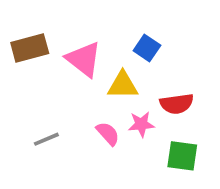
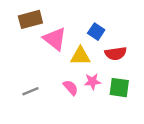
brown rectangle: (30, 48) -> (30, 19), moved
red semicircle: (177, 104) -> (116, 53), moved
green square: (182, 156) -> (119, 88), moved

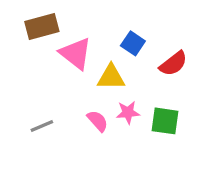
red semicircle: (116, 53) -> (173, 64), moved, turned -30

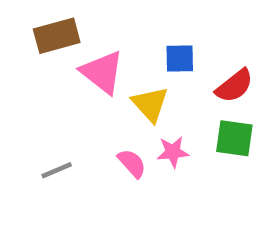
blue square: (133, 43) -> (180, 59), turned -35
yellow triangle: (111, 77) -> (150, 104), turned 48
green square: (165, 121) -> (234, 138), moved

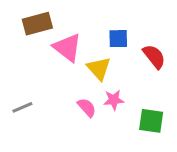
red semicircle: (234, 86) -> (154, 57), turned -90
green square: (234, 138) -> (151, 121), moved
gray line: (57, 170) -> (22, 107), moved

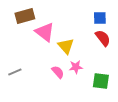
blue square: (118, 39) -> (100, 18), moved

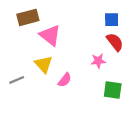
yellow triangle: (66, 46) -> (44, 64), moved
pink star: (76, 67) -> (98, 61), moved
pink semicircle: (58, 72) -> (65, 80), turned 80

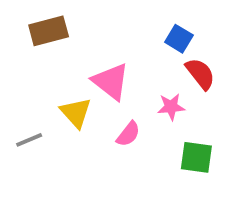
blue square: (112, 20) -> (179, 39), moved, turned 32
pink triangle: (50, 35) -> (111, 81), moved
pink semicircle: (65, 80) -> (128, 134), moved

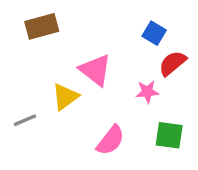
red semicircle: (200, 74) -> (172, 63), turned -92
yellow triangle: (76, 113) -> (65, 97), turned 36
pink semicircle: (128, 134) -> (110, 140), moved, size x1.4

